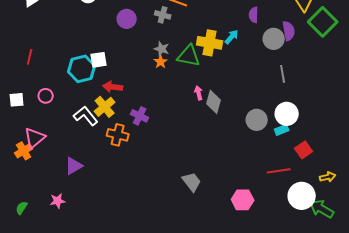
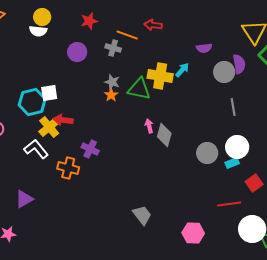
purple semicircle: (254, 15) -> (204, 48), turned -98
yellow cross: (105, 107) -> (49, 127), moved

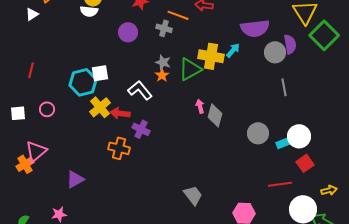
purple semicircle: (204, 48) -> (255, 28), size x1.8
green triangle: (139, 89) -> (190, 69), turned -40
red arrow: (63, 120) -> (120, 113), moved
white circle: (237, 147) -> (299, 136), moved
white L-shape: (36, 149) -> (140, 90), moved

